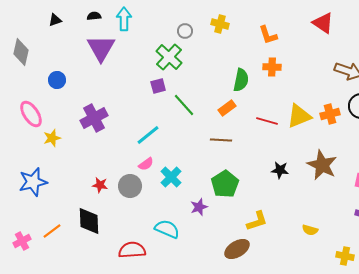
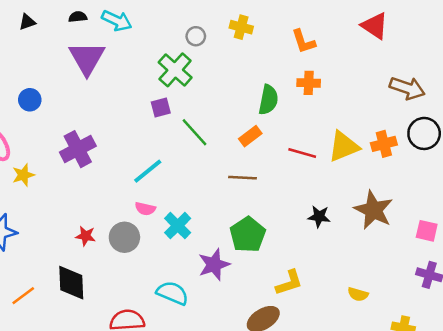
cyan arrow: (124, 19) -> (117, 21), turned 115
pink semicircle: (146, 164) -> (145, 209), turned 49
purple star: (199, 207) -> (214, 264), size x1.4

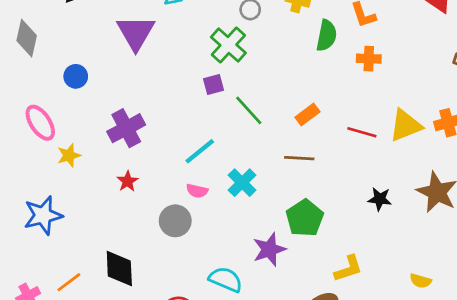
green semicircle: (268, 100) -> (327, 35), moved
cyan cross: (178, 226) -> (242, 183), moved
red star: (86, 236) -> (128, 181), moved, turned 30

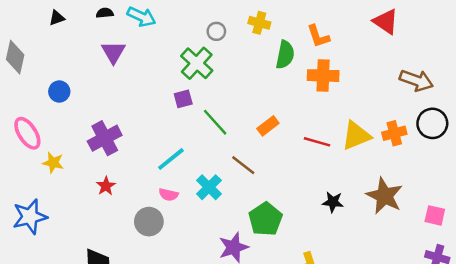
purple triangle: (136, 33) -> (113, 52), size x0.7
orange cross: (369, 59) -> (323, 76), size x1.4
yellow star: (69, 155) -> (53, 163), turned 30
brown line: (299, 158) -> (243, 165), moved, turned 35

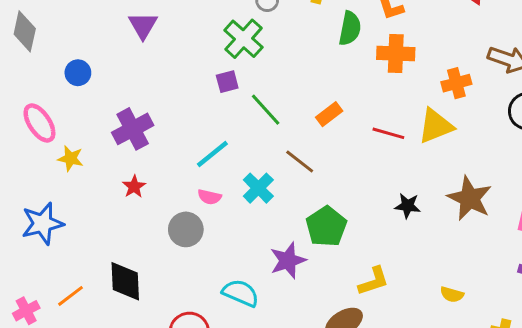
orange cross: (394, 133) -> (456, 83), moved

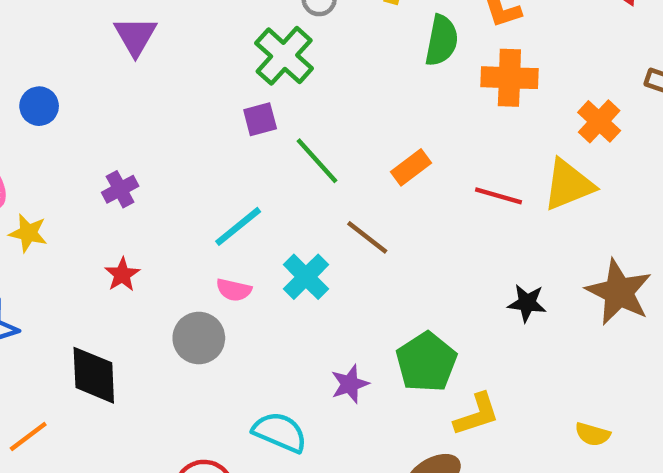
orange cross: (456, 83) -> (599, 121), turned -32
purple cross: (133, 129) -> (120, 189), size x0.6
green pentagon: (326, 226) -> (426, 362), moved
purple star: (288, 260) -> (350, 384), size x0.7
black diamond: (125, 281) -> (94, 375), moved

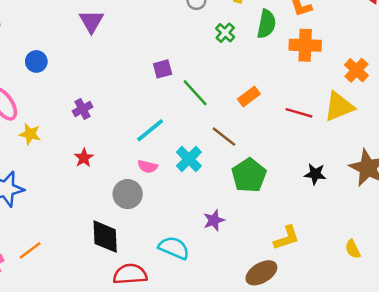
green cross: (284, 56) -> (225, 33), moved, size x0.6
green pentagon: (426, 362) -> (249, 175), moved
black diamond: (94, 375) -> (105, 237), moved
yellow semicircle: (593, 434) -> (353, 249), turned 48

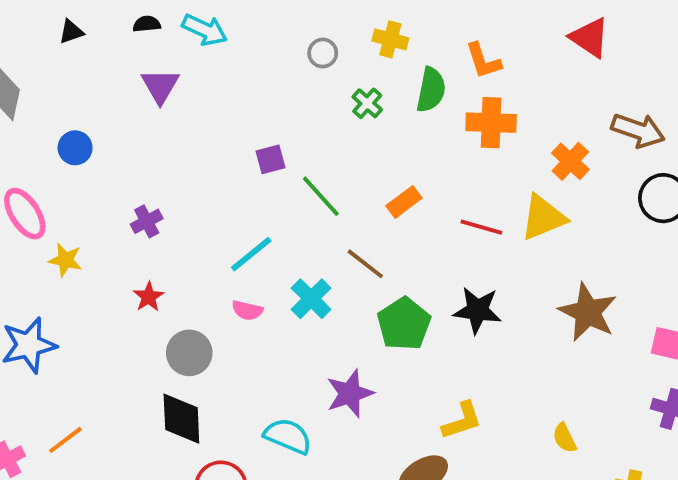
black star: (315, 174) -> (477, 310), moved, size x1.4
gray circle: (128, 194) -> (189, 353), moved
purple star: (214, 220) -> (350, 393), size x1.4

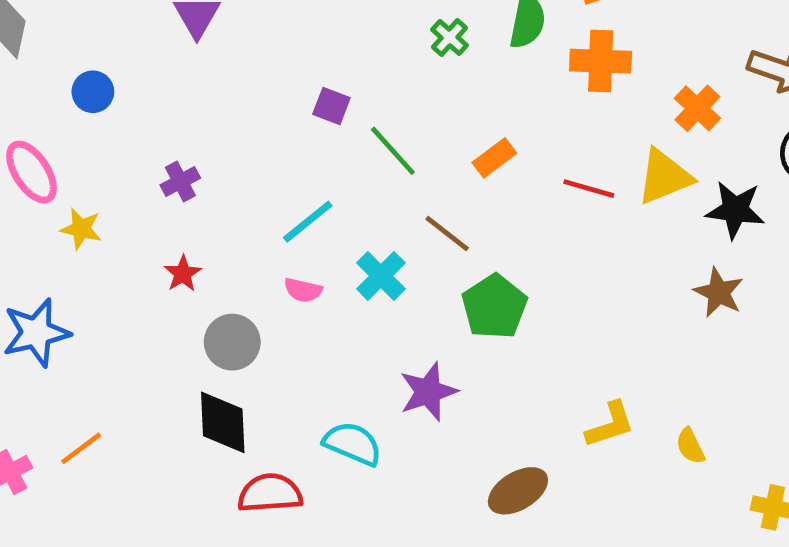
purple square: (270, 159) -> (331, 106), turned 36
black star: (477, 310) -> (735, 210), moved
brown star: (588, 312) -> (719, 292), size x0.7
yellow L-shape: (462, 421) -> (610, 425), moved

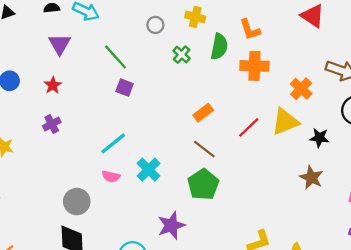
green line: (393, 151) -> (115, 57), moved
red line: (589, 189) -> (249, 127), turned -60
black star: (735, 210) -> (319, 138), size x0.7
brown line: (447, 233) -> (204, 149), moved
red star: (183, 274) -> (53, 85), moved

